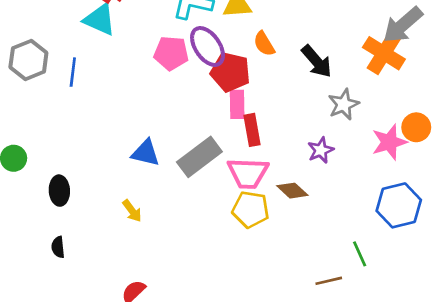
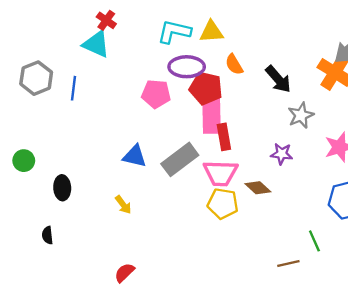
purple ellipse: (208, 46) -> (187, 67), turned -56
pink pentagon: (171, 53) -> (156, 94), moved
pink rectangle: (237, 104) -> (211, 115), size x1.5
purple star: (321, 150) -> (282, 154), turned 30
black semicircle: (58, 247) -> (47, 235), moved

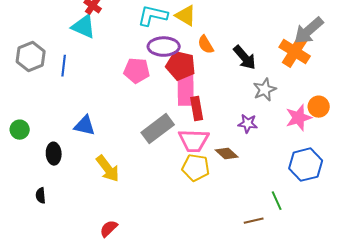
yellow triangle: (211, 32) -> (186, 16), turned 35
blue triangle: (135, 156) -> (85, 126), moved
yellow arrow: (123, 205) -> (108, 169), size x1.6

